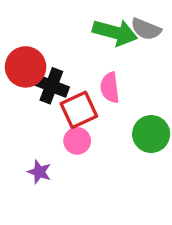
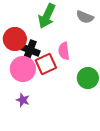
green arrow: (115, 32) -> (47, 16), moved, turned 100
pink circle: (77, 141) -> (23, 69), moved, size x1.6

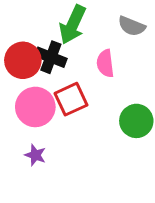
black cross: (30, 50) -> (51, 57), moved
pink semicircle: (64, 51) -> (105, 63), moved

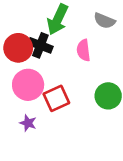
red square: (71, 99) -> (56, 98), moved

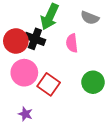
red square: (56, 98) -> (49, 84), turned -30
purple star: (28, 123) -> (25, 114), moved

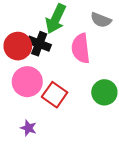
pink semicircle: (72, 43) -> (81, 48), size x1.4

